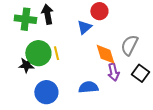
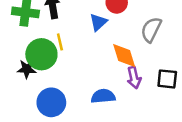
gray semicircle: (129, 45) -> (151, 30), moved
yellow line: (56, 53) -> (60, 42), moved
black square: (140, 73) -> (167, 79), turned -30

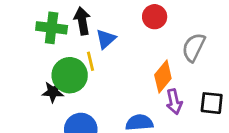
blue triangle: (98, 22) -> (106, 39), moved
orange diamond: (124, 55) -> (163, 77), turned 56

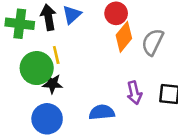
blue triangle: (106, 39) -> (72, 15), moved
orange diamond: (163, 77) -> (124, 37), moved
black star: (53, 92) -> (52, 84), moved

